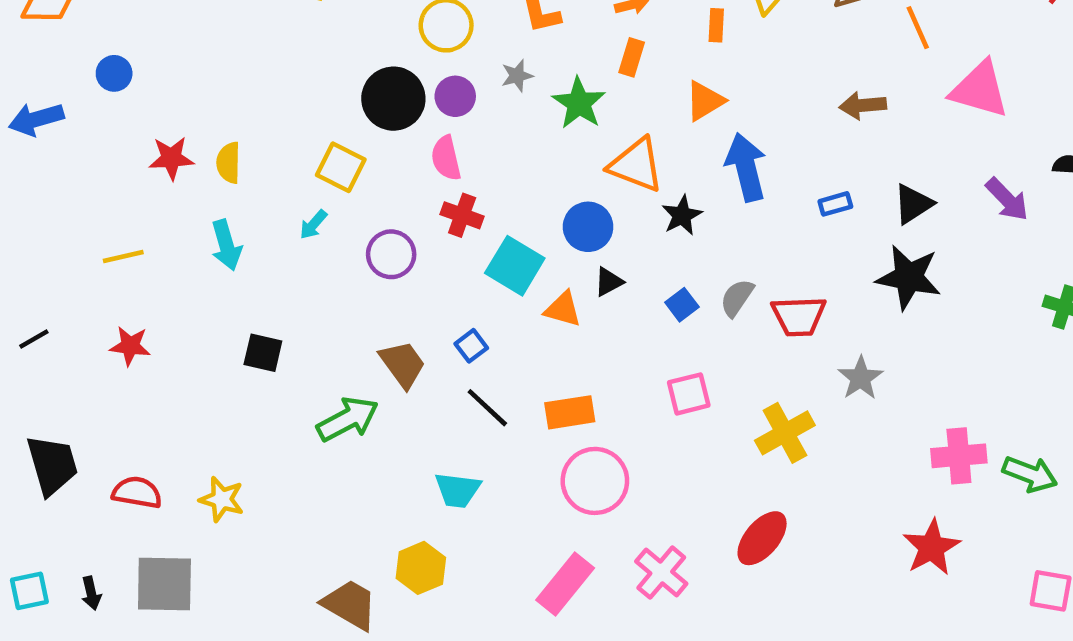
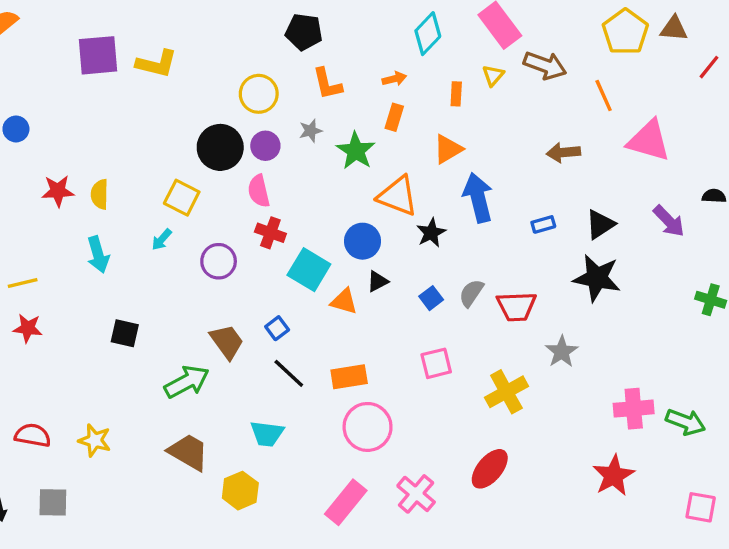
yellow line: (123, 257) -> (23, 283), moved
gray square: (164, 584) -> (53, 502), size x0.7
brown trapezoid: (350, 605) -> (188, 452), moved

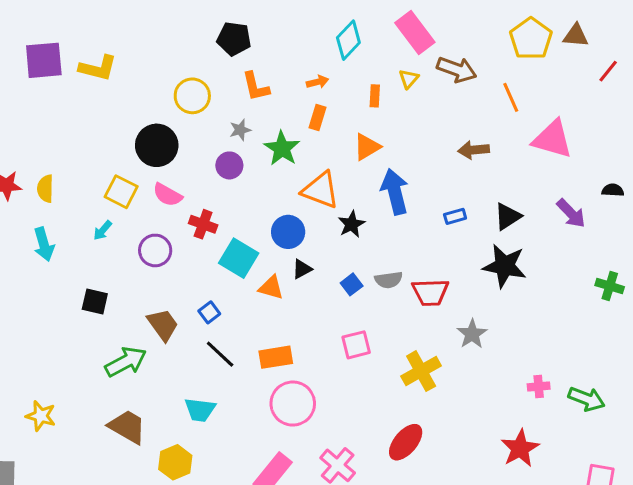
purple circle: (265, 146) -> (229, 165), moved
pink semicircle: (259, 191) -> (168, 195), moved, turned -48
gray semicircle: (471, 293) -> (389, 280), turned -132
black square: (125, 333) -> (95, 301), moved
pink cross: (634, 409) -> (539, 387), size x0.6

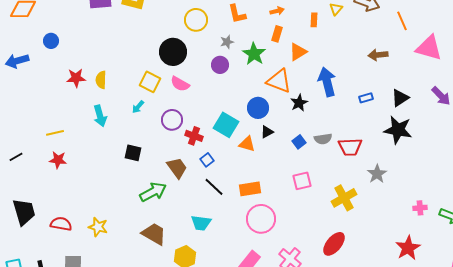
orange triangle: (367, 147) -> (298, 52), moved
red cross: (203, 224) -> (194, 136), moved

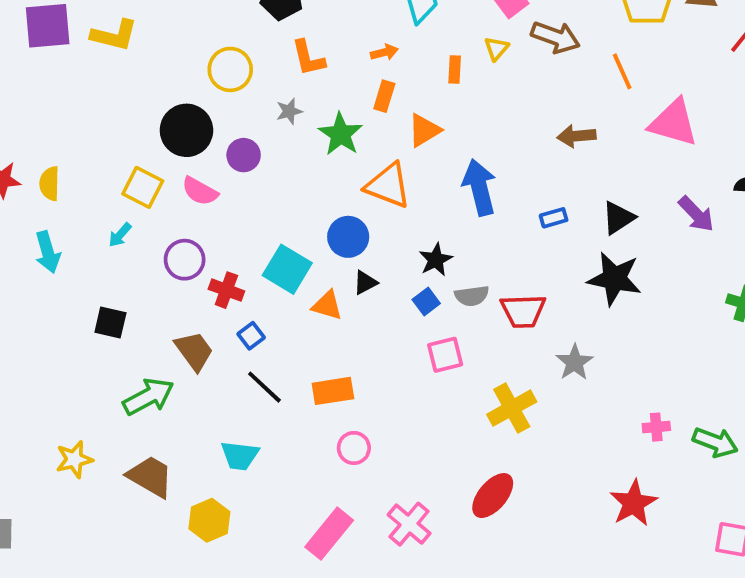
purple circle: (220, 65) -> (244, 155), moved
black star: (299, 103) -> (436, 260), moved
pink square: (302, 181) -> (445, 355), moved
pink circle: (261, 219) -> (354, 448), size x0.6
yellow star: (98, 227) -> (74, 459), moved, turned -30

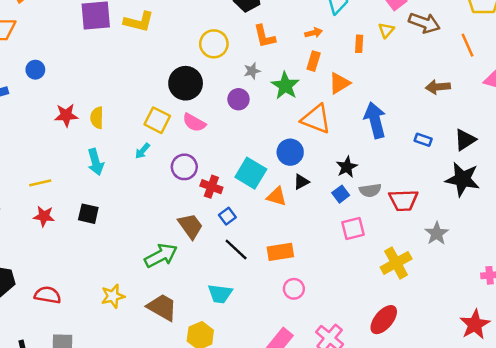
purple circle: (244, 155) -> (238, 99), moved
blue rectangle: (554, 218) -> (423, 140), turned 35
black square: (110, 322) -> (88, 214), moved

